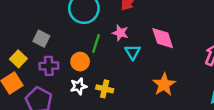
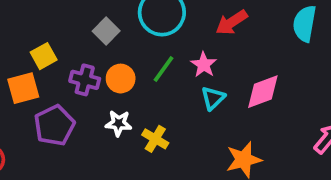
pink diamond: (163, 38) -> (263, 92), turned 70
gray square: (41, 39) -> (106, 31), moved
orange circle: (80, 62) -> (121, 79), moved

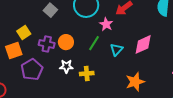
gray square: (106, 31) -> (50, 10), moved
pink star: (204, 65) -> (106, 24), moved
green line: (164, 69) -> (94, 43), moved
yellow cross: (155, 139) -> (87, 73), turned -32

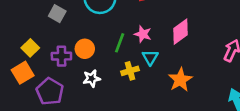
pink star: (106, 24) -> (143, 34), moved
cyan triangle: (116, 50) -> (150, 57), moved
yellow cross: (87, 73) -> (130, 71), moved

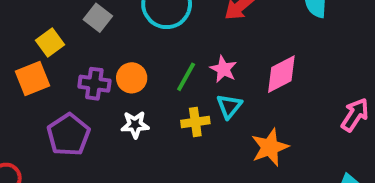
yellow square: (30, 48) -> (50, 43), moved
orange square: (23, 73) -> (33, 79), moved

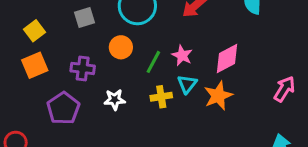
gray square: (98, 18) -> (84, 18), turned 36
yellow square: (50, 43) -> (34, 31), moved
orange circle: (132, 78) -> (121, 47), moved
orange star: (270, 147) -> (218, 96), moved

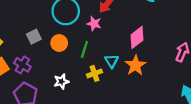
gray square: (84, 18) -> (34, 37), moved
pink star: (182, 55) -> (94, 24), moved
purple cross: (83, 68) -> (22, 65), moved, turned 35

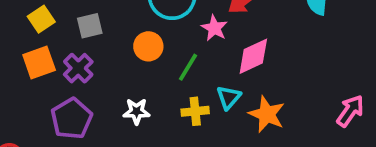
gray square: (34, 37) -> (90, 26), moved
pink diamond: (137, 37) -> (253, 56), moved
orange star: (135, 65) -> (267, 114), turned -30

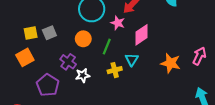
yellow square: (41, 19) -> (31, 33), moved, turned 32
purple cross: (78, 68) -> (68, 62), moved
orange star: (267, 114) -> (171, 63), moved

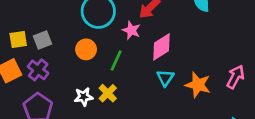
cyan triangle: (132, 60) -> (165, 78), moved
purple cross: (68, 62) -> (38, 70), moved
yellow cross: (115, 70) -> (108, 93), moved, turned -32

